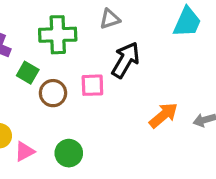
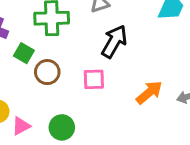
pink square: (92, 85) -> (94, 79), moved

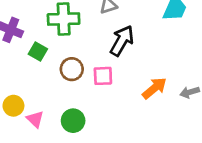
brown circle: (47, 72) -> (72, 69), moved
pink triangle: (21, 126) -> (35, 119), turned -48

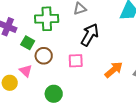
brown circle: (72, 69) -> (44, 56), moved
pink triangle: (35, 119) -> (26, 71), moved

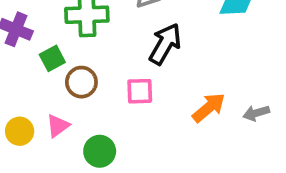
green square: (28, 43) -> (52, 58), turned 32
pink triangle: (26, 71) -> (58, 126), moved, turned 40

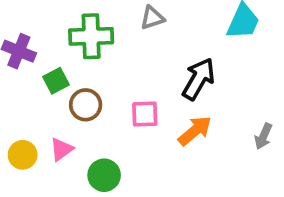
black arrow: (165, 44) -> (199, 79), moved
orange arrow: (209, 108) -> (195, 131), moved
gray arrow: (256, 113) -> (263, 136), turned -50

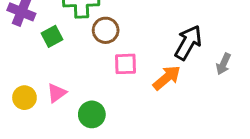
black arrow: (199, 79) -> (188, 43), moved
brown circle: (86, 105) -> (106, 30), moved
gray arrow: (263, 136) -> (223, 64), moved

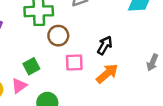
green square: (52, 36) -> (31, 66), moved
black arrow: (188, 43) -> (105, 45), moved, size x0.7

